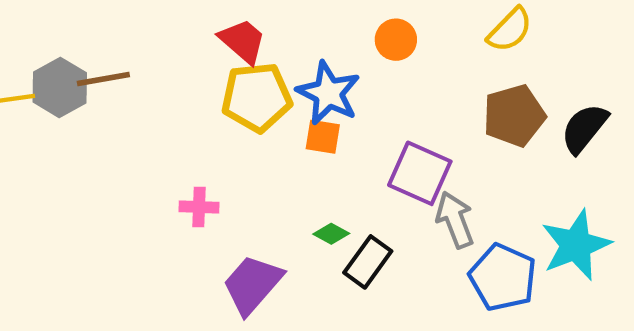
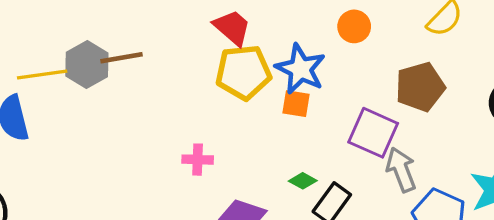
brown pentagon: (514, 116) -> (420, 87), moved

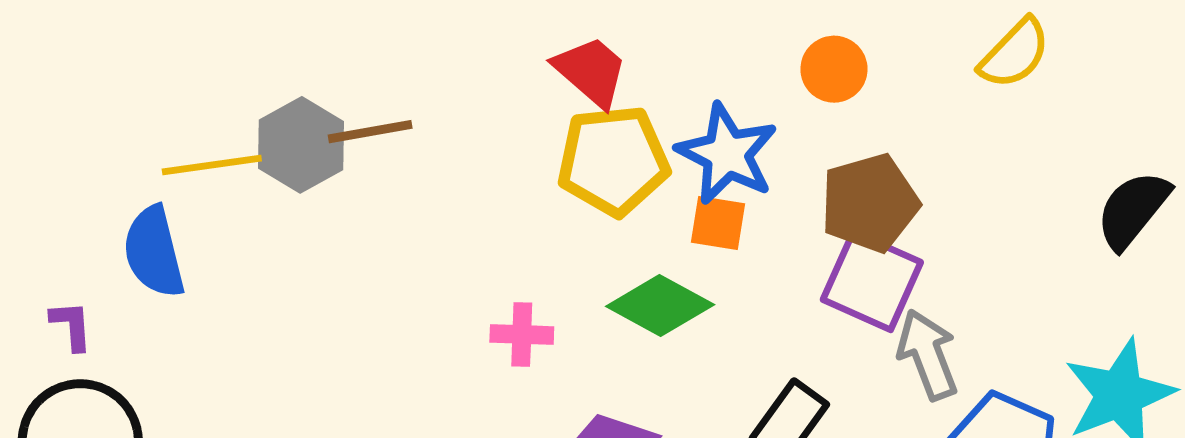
brown pentagon: (420, 87) -> (870, 203), moved
green diamond: (303, 181) -> (660, 305), moved, size x1.8

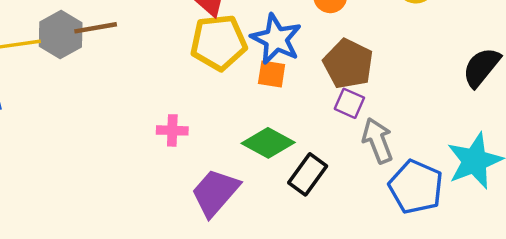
brown pentagon: (870, 203) -> (348, 64), turned -30
purple square: (872, 281) -> (349, 103), size x0.6
green diamond: (660, 305) -> (268, 143), moved

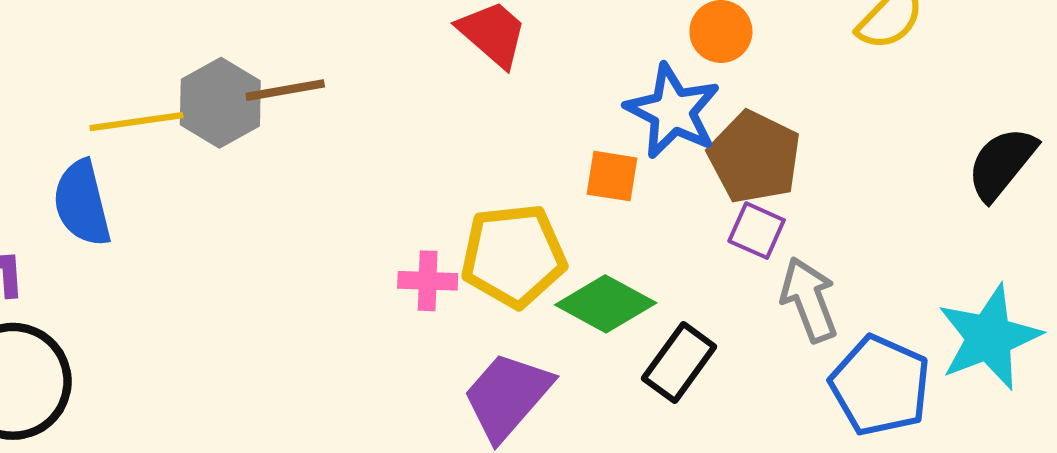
blue star: (276, 39) -> (673, 111), moved
yellow pentagon: (219, 42) -> (514, 256), moved

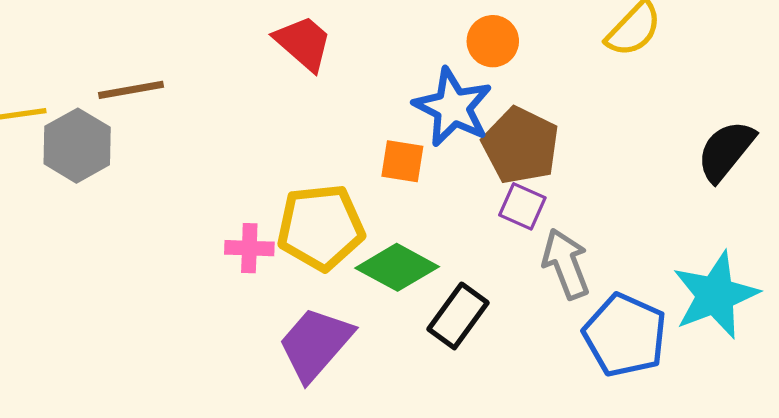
gray hexagon: (220, 103) -> (77, 146), moved

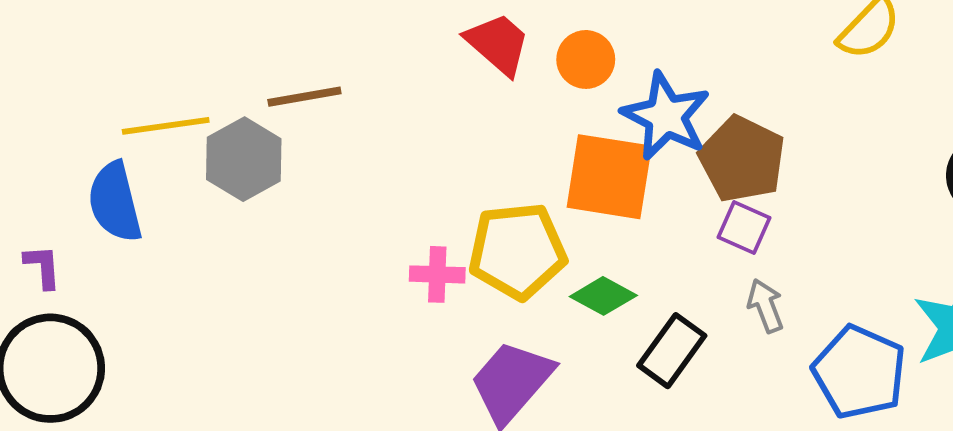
orange circle: (493, 41) -> (586, 59), moved
orange square: (402, 161) -> (609, 177), size x1.8
gray arrow: (566, 264) -> (766, 306), moved, size x0.7
green diamond: (397, 267) -> (603, 296), size x0.7

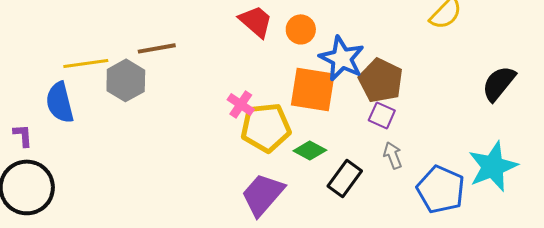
pink cross: (437, 274) -> (241, 104), moved, turned 32

